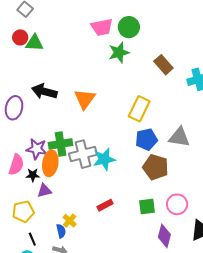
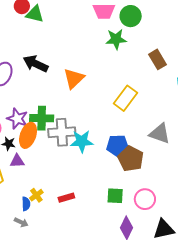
blue pentagon: (146, 139) -> (117, 146), moved
red rectangle: (105, 205) -> (66, 198), moved

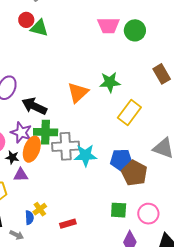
green star: (116, 39) -> (110, 82), moved
black arrow: (36, 64) -> (34, 106), moved
red rectangle: (66, 198) -> (68, 224), moved
gray arrow: (21, 222) -> (17, 235), moved

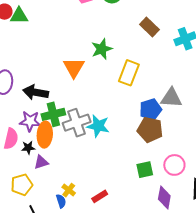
cyan star: (85, 155) -> (98, 126), turned 30
blue pentagon: (121, 160) -> (151, 109), moved

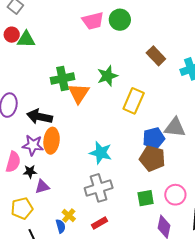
green cross: (53, 114) -> (62, 79), moved
gray cross: (77, 123) -> (99, 188), moved
orange ellipse: (45, 135) -> (52, 141), moved

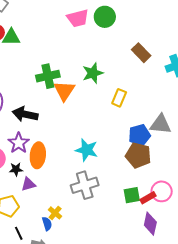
yellow rectangle: (134, 101) -> (119, 98), size x0.7
orange ellipse: (52, 141) -> (38, 155), moved
purple star: (33, 145) -> (19, 143), turned 30
red rectangle: (99, 223) -> (148, 198), moved

